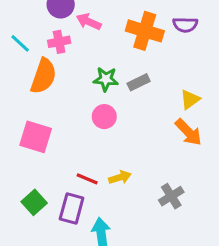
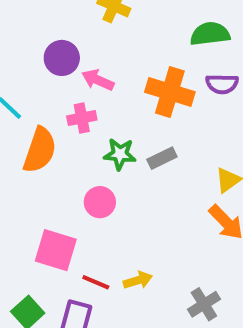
pink cross: (59, 42) -> (82, 118), moved
pink circle: (104, 117) -> (100, 202), moved
pink square: (36, 137) -> (56, 250), moved

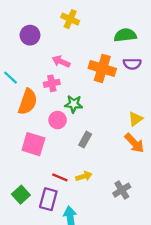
purple circle: (62, 58) -> (30, 35), moved
gray rectangle: (162, 158) -> (85, 140), moved, turned -35
pink circle: (100, 202) -> (58, 120), moved
pink square: (56, 250) -> (33, 144), moved

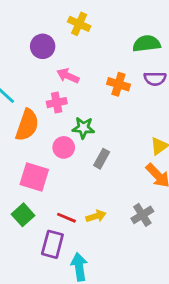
purple circle: (30, 35) -> (43, 46), moved
orange cross: (102, 68) -> (118, 84), size x0.7
gray rectangle: (85, 140) -> (102, 159), moved
gray cross: (122, 190) -> (142, 215), moved
green square: (21, 195) -> (23, 215), moved

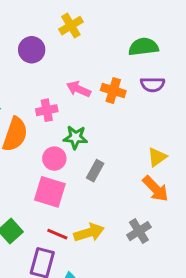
yellow cross: (79, 24) -> (71, 26), turned 35
pink arrow: (68, 76) -> (78, 89), moved
pink square: (34, 177) -> (50, 192), moved
yellow arrow: (96, 216) -> (89, 233), size x1.4

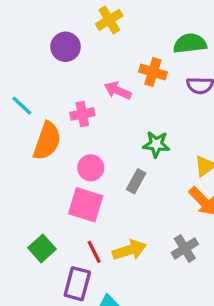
orange cross: (113, 91) -> (153, 72), moved
green star: (75, 137) -> (156, 144), moved
red line: (57, 234) -> (94, 252), turned 40

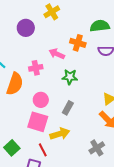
green star: (156, 144) -> (70, 77), moved
yellow arrow: (129, 250) -> (60, 134), moved

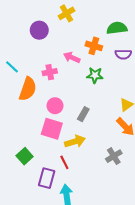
green star: (70, 77) -> (95, 75), moved
red line: (43, 150) -> (64, 162), moved

